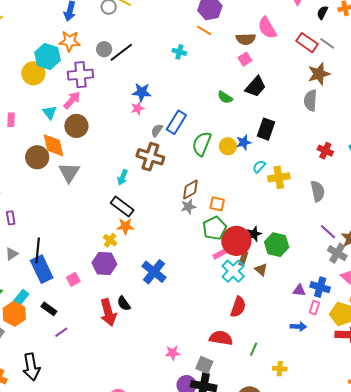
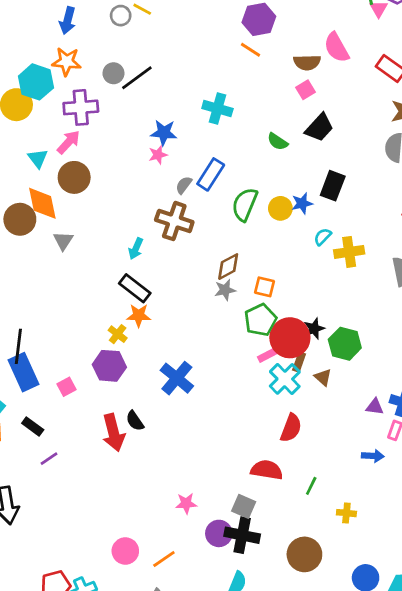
cyan cross: (179, 52) -> (217, 109), moved, size x1.5
gray triangle: (69, 172) -> (63, 241), size x0.7
pink star: (173, 353) -> (186, 503), moved

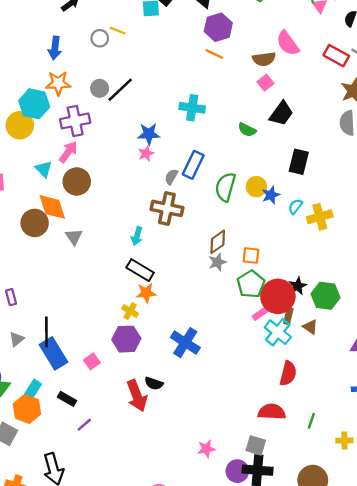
blue star: (302, 203) -> (271, 195), moved
black semicircle: (135, 421) -> (154, 383), turned -30

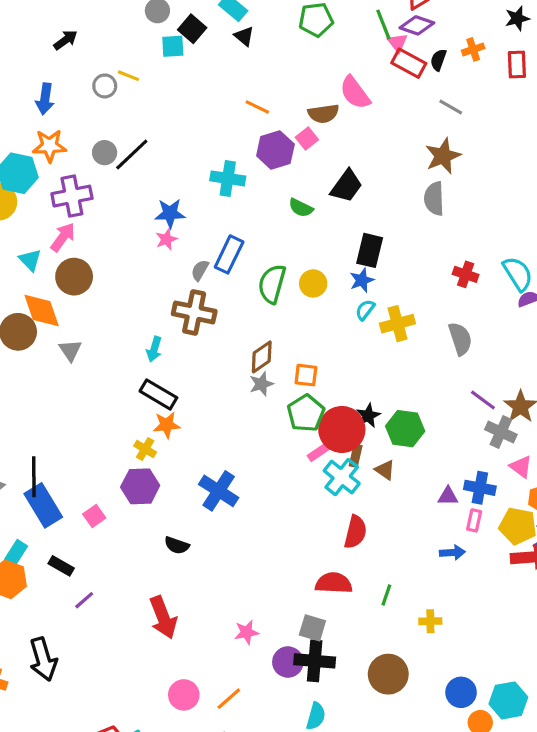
purple hexagon: (218, 27) -> (275, 150), moved
red rectangle: (336, 56) -> (409, 63), moved
pink square: (266, 83) -> (307, 139), moved
blue star: (271, 195) -> (362, 280), moved
red arrow: (137, 396) -> (163, 617), moved

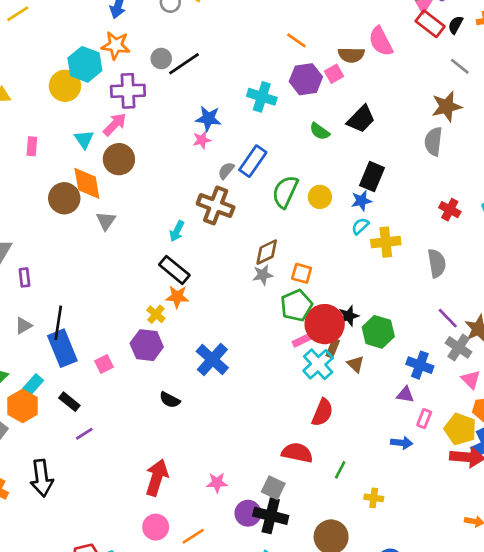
blue cross: (480, 488) -> (420, 365), moved
red arrow: (163, 617) -> (157, 478), moved, turned -150

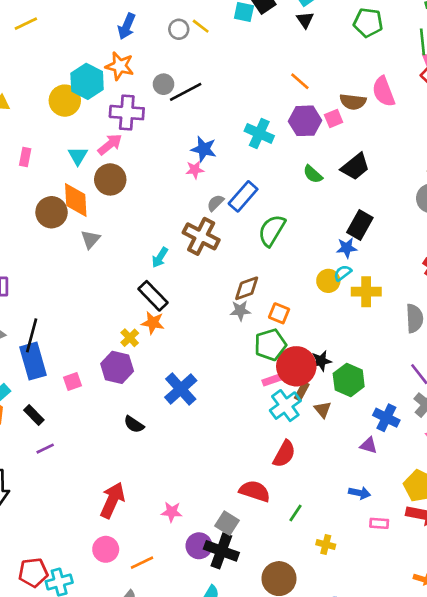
yellow circle: (320, 197) -> (328, 281), moved
pink rectangle: (424, 419) -> (379, 523), moved, turned 66

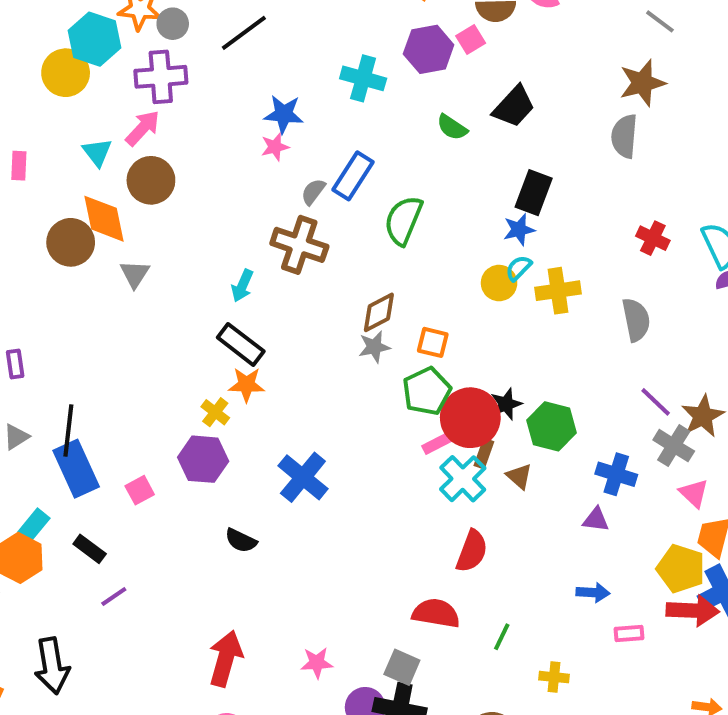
gray circle: (164, 84) -> (173, 24), moved

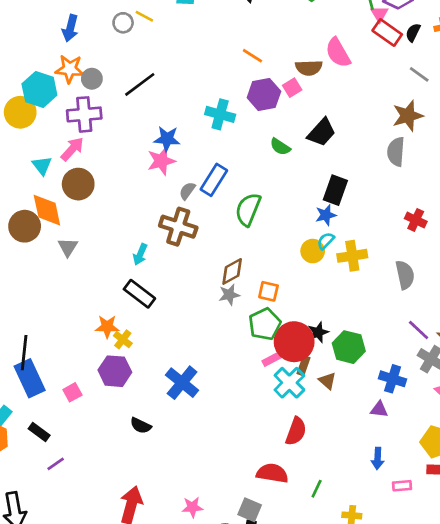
pink star: (275, 147) -> (161, 161), size x1.5
orange star: (246, 385) -> (107, 327), moved
blue arrow: (593, 593) -> (378, 458), turned 90

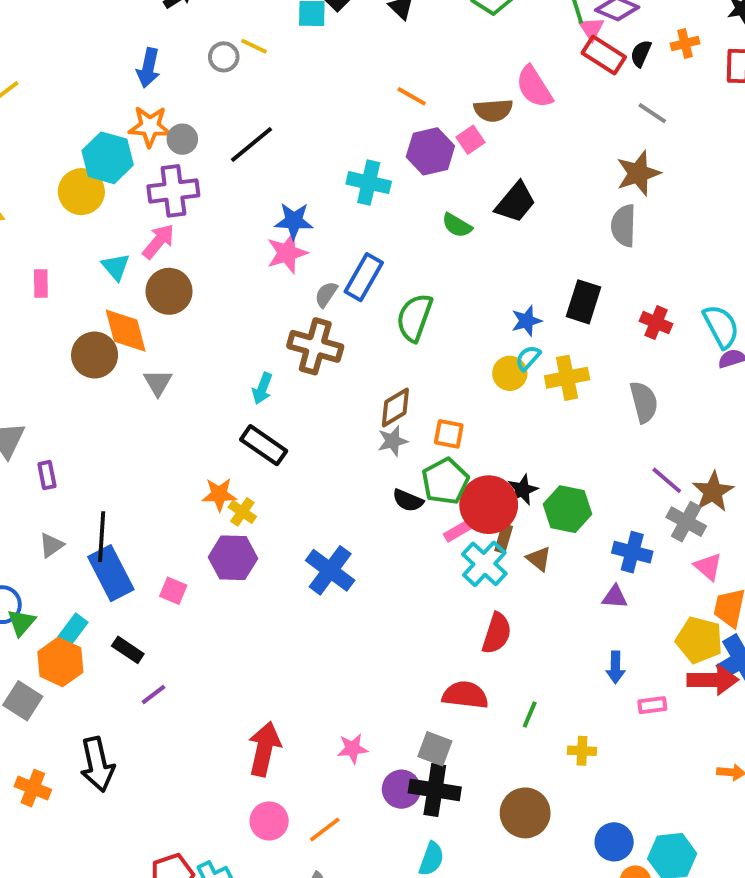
black rectangle: (335, 190) -> (584, 302), moved
pink square: (72, 392) -> (173, 591), turned -36
black semicircle: (141, 426) -> (408, 500), moved

